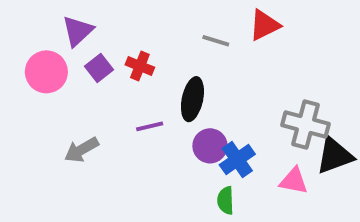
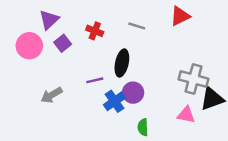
red triangle: (265, 25) -> (180, 16), moved
red cross: (140, 66) -> (95, 31), moved
blue cross: (237, 160) -> (114, 101), moved

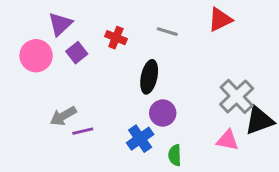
gray cross: (194, 79) -> (237, 96), turned 32
purple line: (95, 80) -> (83, 131), moved
blue cross: (114, 101) -> (140, 139), moved

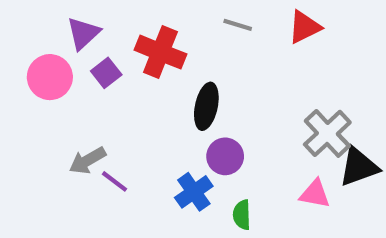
gray line: (167, 32) -> (238, 25), moved
red cross: (116, 38) -> (160, 52), size x1.6
purple line: (83, 131) -> (115, 181), turned 50

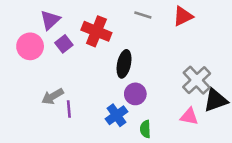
purple line: (115, 181) -> (69, 109), turned 48

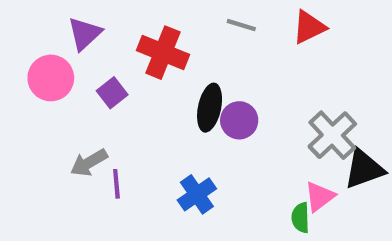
purple square: (64, 44) -> (112, 93), moved
purple circle: (135, 94) -> (239, 120), moved
pink triangle: (189, 116) -> (320, 197), turned -48
green semicircle: (145, 129) -> (301, 218), moved

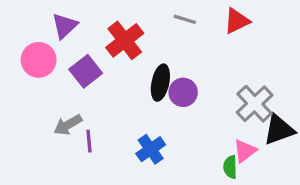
red cross: (163, 53) -> (125, 40), turned 30
purple square: (112, 93) -> (86, 71), size x1.4

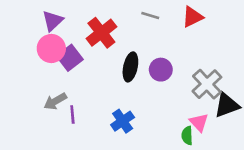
pink circle: (39, 60) -> (51, 48), moved
purple circle: (183, 92) -> (161, 70), moved
pink triangle: (245, 151) -> (199, 122), turned -36

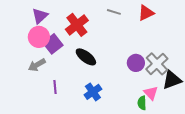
black ellipse: (130, 67) -> (86, 57), moved, turned -65
purple circle: (161, 70) -> (136, 63), moved
gray arrow: (55, 101) -> (37, 65), moved

